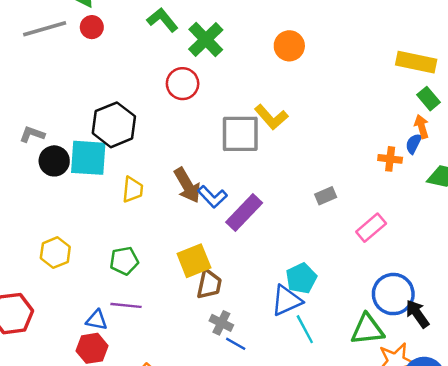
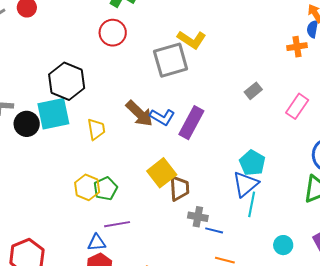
yellow hexagon: (55, 253) -> (87, 187), moved
cyan line: (305, 329) -> (252, 204), moved, turned 55

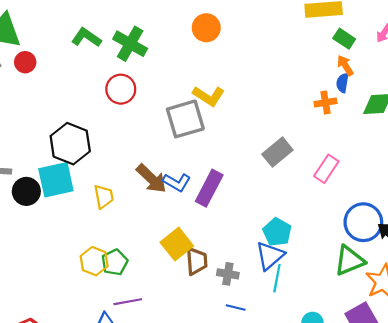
gray rectangle: (253, 91) -> (277, 152), size x1.5
gray cross: (198, 217) -> (228, 274), moved

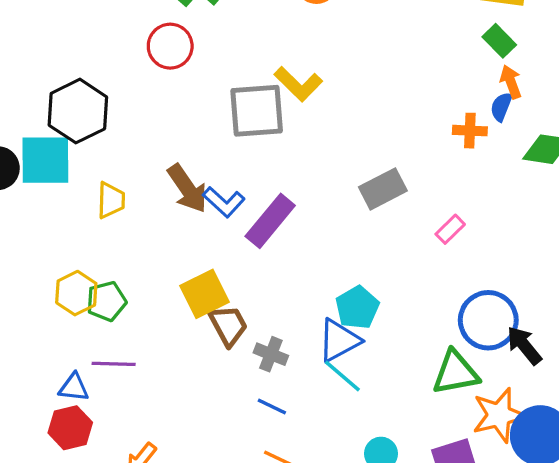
green rectangle: (344, 39) -> (499, 41), moved
pink rectangle: (326, 169) -> (450, 229), size x0.7
brown trapezoid: (197, 261) -> (228, 325), turned -36
cyan line: (277, 278) -> (342, 376), turned -72

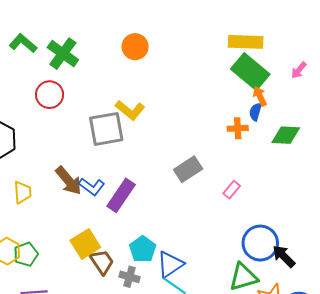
green rectangle: (499, 41) -> (250, 72), size x1.8
cyan pentagon: (357, 308) -> (143, 249), moved

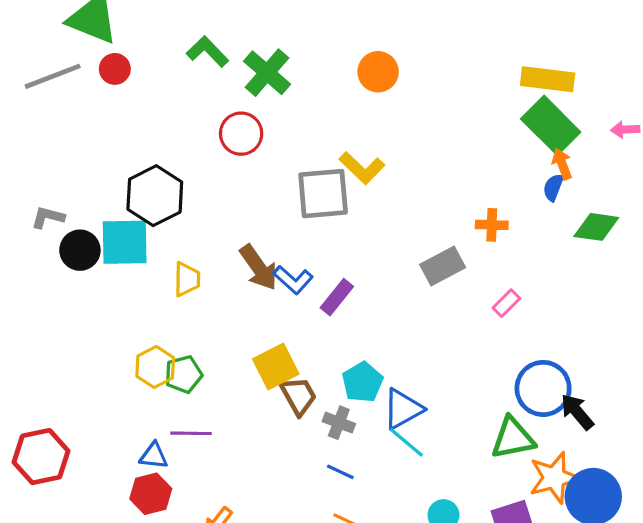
pink arrow: (299, 70) -> (625, 130), turned 42
orange cross: (238, 128) -> (492, 225), moved
purple rectangle: (121, 195) -> (337, 297), size x0.7

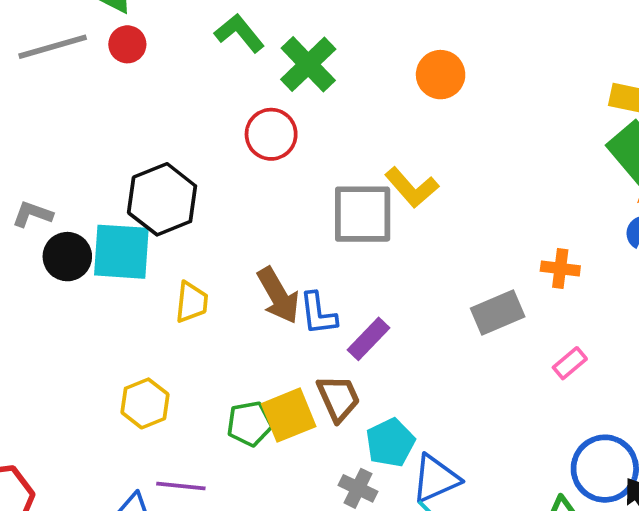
blue L-shape: (293, 280) -> (318, 314), turned 36
green pentagon: (183, 374) -> (249, 424), moved
brown trapezoid: (299, 396) -> (338, 398), moved

